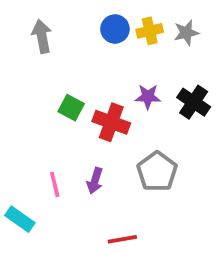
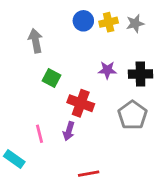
gray arrow: (42, 36) -> (36, 41), moved
black cross: (194, 102) -> (140, 74), turned -35
red cross: (111, 122) -> (81, 103), moved
gray pentagon: (157, 172) -> (132, 115), moved

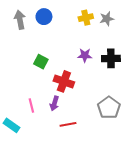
blue circle: (83, 21) -> (44, 17), moved
gray arrow: (36, 41) -> (20, 20), moved
gray pentagon: (132, 115) -> (109, 108), moved
red line: (89, 174) -> (68, 124), moved

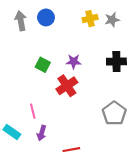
purple star: (85, 55) -> (74, 62), moved
red cross: (64, 81) -> (67, 86), turned 36
purple arrow: (54, 103) -> (42, 133), moved
red line: (68, 124) -> (71, 150), moved

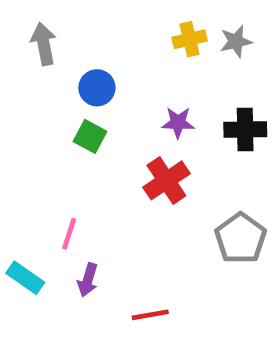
blue circle: (46, 17) -> (97, 88), moved
purple star: (74, 62) -> (178, 123), moved
red cross: (67, 86) -> (166, 180), moved
pink line: (33, 111) -> (69, 234), turned 32

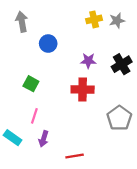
black cross: (245, 129) -> (122, 64), turned -30
green square: (90, 136) -> (31, 84), moved
red cross: (166, 180) -> (83, 89), turned 35

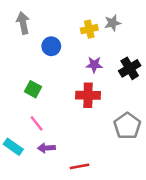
yellow cross: (94, 19) -> (89, 29), moved
gray star: (117, 21) -> (113, 23), moved
pink line: (34, 116) -> (37, 123), turned -56
purple arrow: (44, 139) -> (46, 148), turned 70

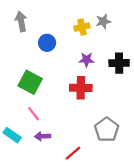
black cross: (130, 68) -> (119, 63), turned 30
green square: (33, 89) -> (30, 82), size x1.5
gray pentagon: (127, 126) -> (107, 129), moved
red line: (79, 166) -> (73, 153), turned -30

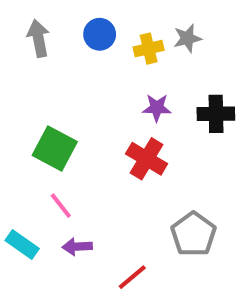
blue circle: (47, 43) -> (100, 34), moved
red cross: (81, 88) -> (147, 159), turned 30

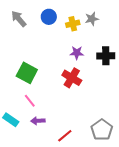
gray arrow: (38, 38) -> (19, 19), turned -30
gray pentagon: (193, 234) -> (102, 130), moved

